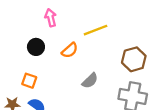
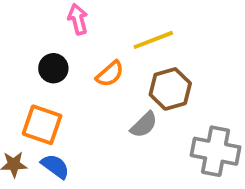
brown hexagon: (134, 59) -> (170, 89), moved
orange square: (29, 81) -> (42, 125), size x1.5

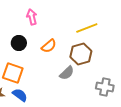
yellow line: (153, 40) -> (87, 28), moved
gray cross: (216, 151) -> (105, 87), size x0.7

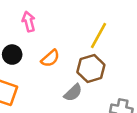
yellow line: (87, 28) -> (99, 35), turned -40

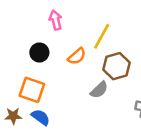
yellow line: (99, 35) -> (102, 36), moved

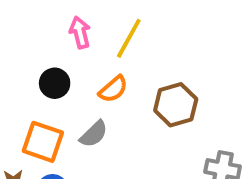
yellow line: (102, 36) -> (129, 38), moved
gray semicircle: (99, 90) -> (94, 134), moved

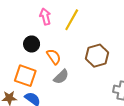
orange semicircle: (113, 89) -> (54, 57), moved, turned -84
gray semicircle: (94, 134) -> (61, 77), moved

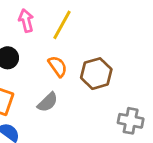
orange semicircle: (54, 57) -> (58, 66), moved

